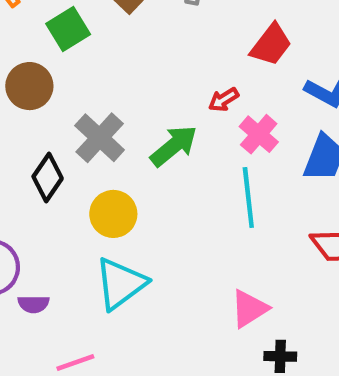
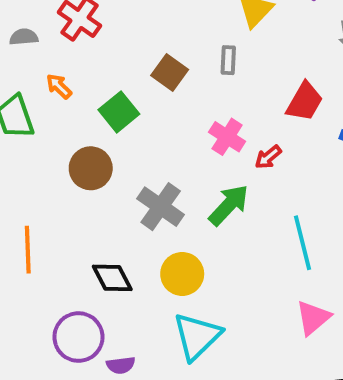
pink cross: (259, 134) -> (227, 137), moved
black diamond: (48, 177) -> (112, 278), moved, turned -54
pink triangle: (249, 309) -> (313, 318), moved

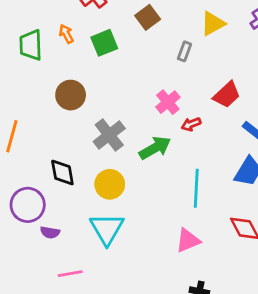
brown square: (170, 73) -> (148, 17), moved
green square: (119, 112) -> (104, 43), moved
cyan triangle: (197, 336) -> (107, 229), turned -33

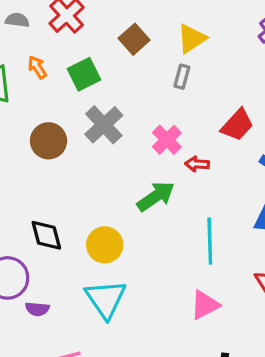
yellow triangle: (213, 24) -> (192, 39), moved
red arrow: (191, 124) -> (197, 164), turned 30
gray cross: (109, 135) -> (104, 125), moved

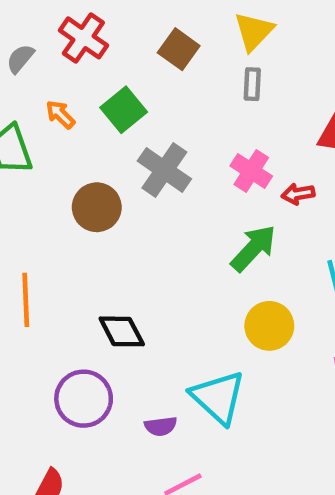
gray semicircle: (17, 20) -> (20, 59), turned -45
yellow circle: (105, 245) -> (269, 326), moved
purple semicircle: (37, 309) -> (161, 426), moved

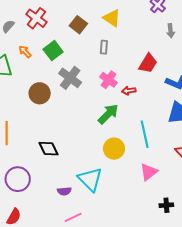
yellow triangle: (254, 31) -> (112, 18), turned -42
gray rectangle: (252, 84) -> (104, 47), moved
purple circle: (84, 399) -> (18, 179), moved

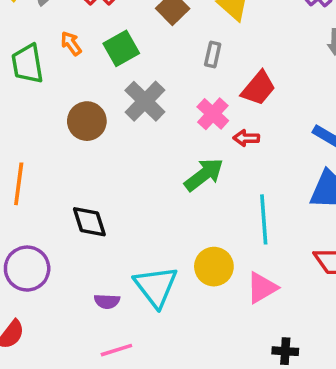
red trapezoid: (148, 63) -> (258, 88), moved
yellow circle: (114, 149) -> (214, 267), moved

